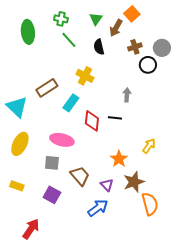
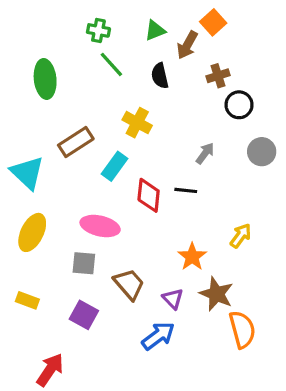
green triangle: (96, 19) -> (155, 30), turned 32
green ellipse: (28, 32) -> (45, 79), moved
gray circle: (162, 48) -> (262, 152), moved
gray arrow: (127, 95) -> (205, 153), turned 32
brown star: (134, 182) -> (216, 294), turned -30

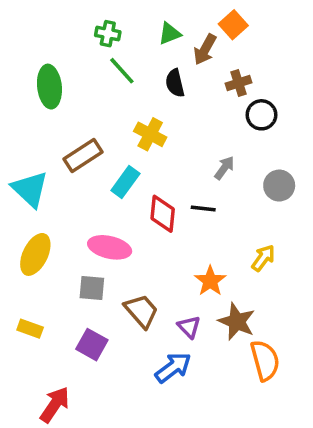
gray circle: (262, 152) -> (279, 186), moved

